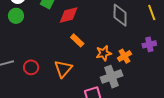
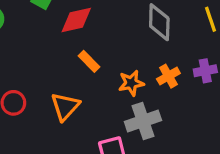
orange cross: (124, 56) -> (168, 76), moved

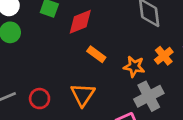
orange star: (131, 83) -> (134, 67), turned 30

